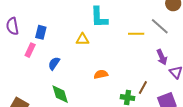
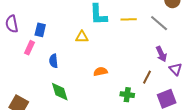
yellow line: (136, 34) -> (129, 19), moved
blue semicircle: (54, 63) -> (54, 61), turned -40
brown line: (143, 87) -> (147, 77), moved

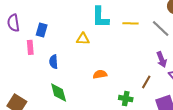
pink rectangle: (30, 48) -> (30, 47), turned -32

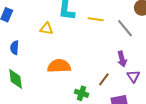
orange semicircle: (100, 74) -> (59, 66), size x1.6

